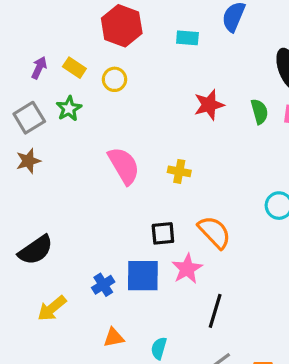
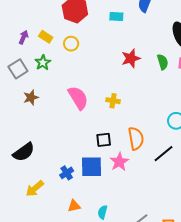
brown star: (28, 161) -> (31, 97), moved
orange semicircle: (214, 232) -> (136, 138), turned 35
black line: (215, 311) -> (163, 154), moved, turned 35

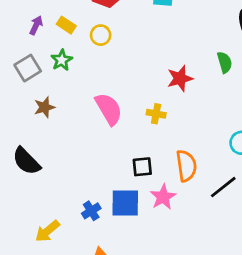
red star: (131, 58) -> (180, 78), moved
black semicircle: (24, 152) -> (26, 161), moved, turned 80

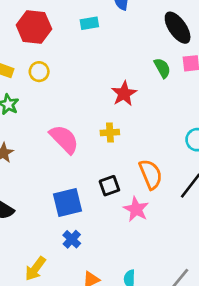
blue square: (125, 203) -> (68, 203), moved

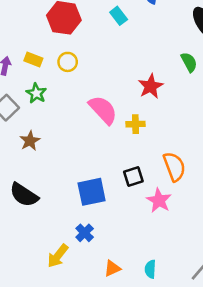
cyan rectangle: (89, 23) -> (119, 16), turned 60
pink semicircle: (64, 139) -> (103, 110), moved
blue cross: (72, 239) -> (85, 233), moved

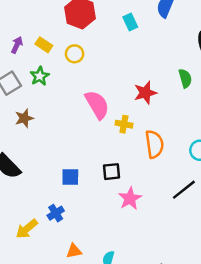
orange semicircle: (174, 167) -> (154, 144), moved
blue square: (92, 192) -> (70, 177), size x0.7

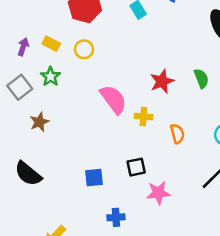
green semicircle: (185, 78) -> (201, 78), moved
orange semicircle: (154, 144) -> (177, 134), size x0.7
pink star: (130, 198) -> (158, 193), turned 30
blue cross: (56, 213) -> (116, 217), moved, turned 35

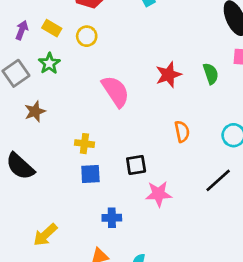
yellow cross: (143, 116) -> (84, 144), moved

